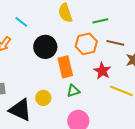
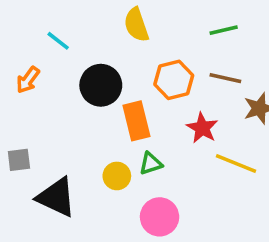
green line: (100, 21) -> (224, 30), moved
yellow circle: (43, 98) -> (117, 176), moved

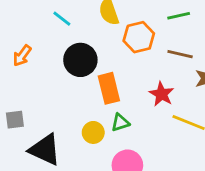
cyan line: (58, 41) -> (62, 19), moved
orange hexagon: (174, 80) -> (139, 37), moved

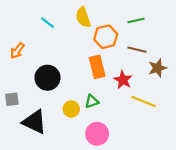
black circle: (80, 60) -> (47, 78), moved
orange rectangle: (109, 88) -> (97, 67), moved

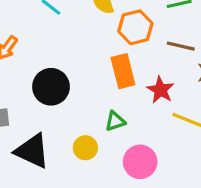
yellow circle: (71, 109) -> (85, 148), moved
pink circle: (97, 134) -> (140, 162), moved

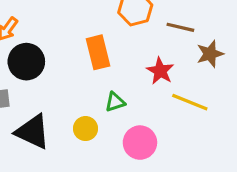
orange rectangle: (123, 71) -> (98, 52), moved
black circle: (51, 87) -> (26, 62), moved

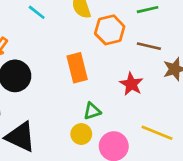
yellow line: (190, 102) -> (157, 133), moved
yellow circle: (85, 129) -> (81, 134), moved

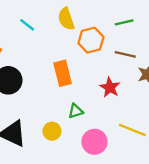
yellow circle: (81, 134) -> (52, 131), moved

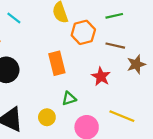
cyan line: (27, 25) -> (14, 18), moved

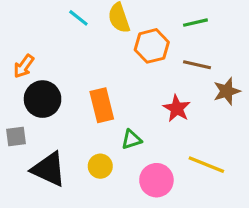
cyan line: (14, 18) -> (78, 18), moved
orange rectangle: (57, 63) -> (102, 105), moved

